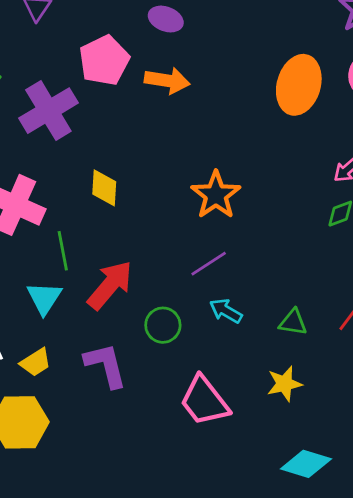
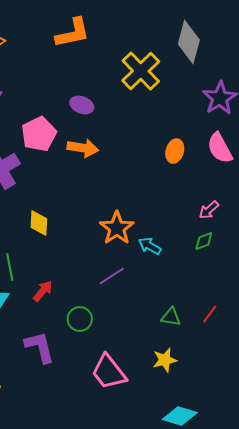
orange ellipse: (299, 85) -> (175, 151), size x0.6
red arrow: (110, 285) -> (43, 291), size x0.6
cyan arrow: (226, 311) -> (150, 246), moved

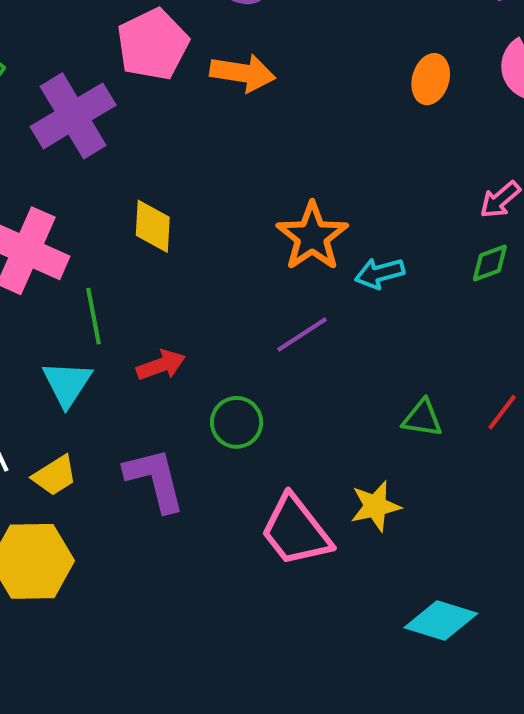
cyan arrow: (150, 246) -> (380, 273), turned -45
red arrow: (43, 291) -> (161, 365), turned 30
yellow star: (165, 360) -> (375, 506), moved

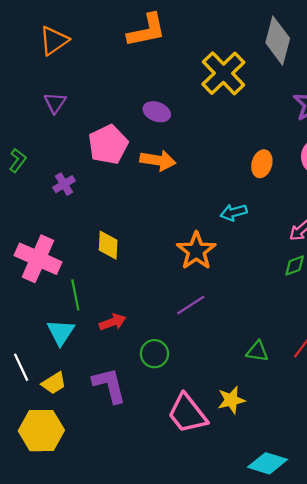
purple cross: (73, 116) -> (64, 184), size x0.5
cyan arrow: (380, 273) -> (234, 212), moved

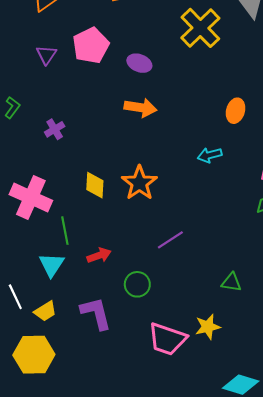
pink pentagon: (108, 145) -> (91, 46), moved
orange star: (196, 251) -> (139, 183), moved
pink trapezoid: (187, 414) -> (167, 339), turned -33

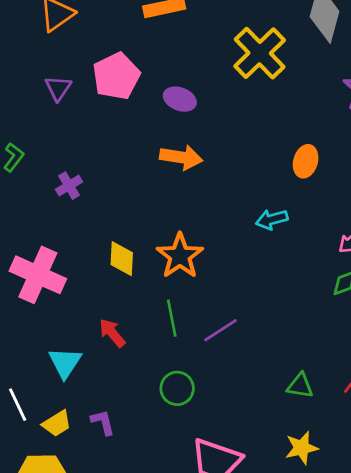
green line: (65, 231) -> (172, 318), moved
red arrow: (99, 255) -> (112, 333), moved, turned -110
purple L-shape: (96, 313) -> (103, 422), moved, size x0.6
yellow star: (208, 327) -> (302, 448), moved

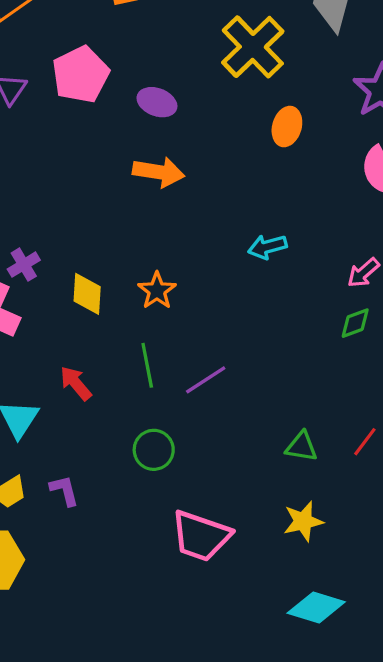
orange ellipse: (306, 161) -> (287, 127), moved
purple cross: (69, 186) -> (24, 265), moved
orange star: (180, 256) -> (157, 291), size x0.7

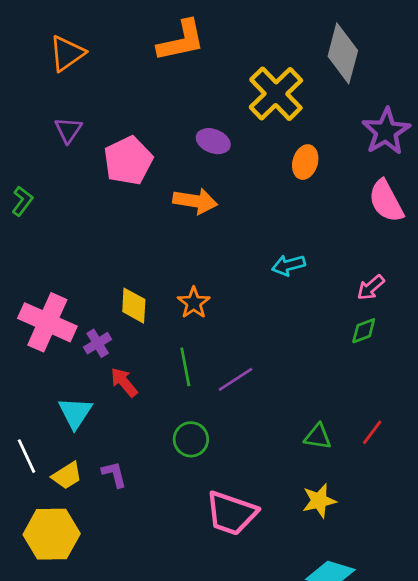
pink pentagon: (81, 75) -> (128, 161), moved
purple ellipse: (157, 102) -> (213, 141), moved
purple cross: (24, 265) -> (98, 343), moved

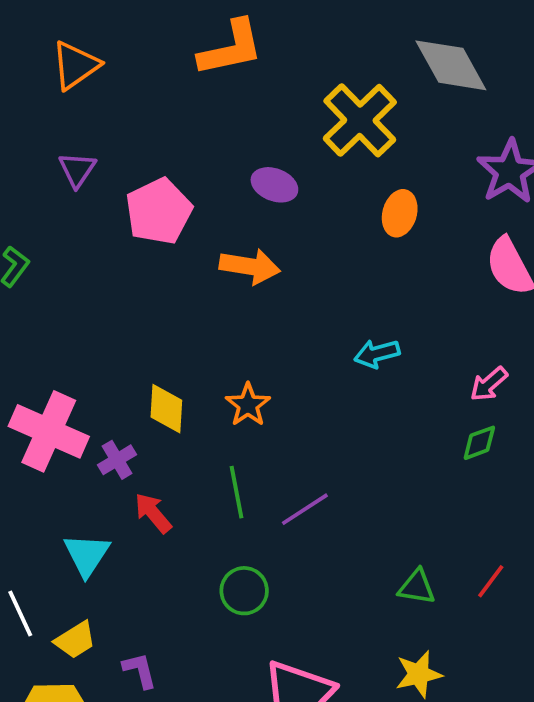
gray diamond: (343, 53) -> (451, 65), turned -44
purple L-shape: (114, 474) -> (140, 670), moved

